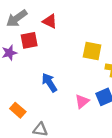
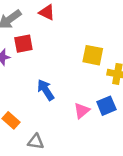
red triangle: (50, 21) -> (47, 12), moved

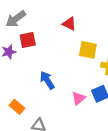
red triangle: (47, 12) -> (69, 24), moved

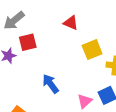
yellow square: (88, 50) -> (92, 50), turned -30

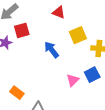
blue arrow: (50, 84) -> (52, 50), moved

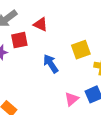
red triangle: (59, 12) -> (41, 24), moved

